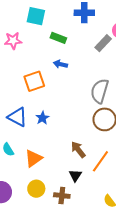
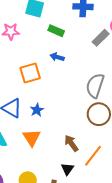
orange triangle: (33, 158) -> (32, 138), moved, turned -30

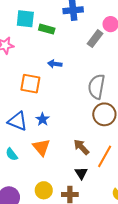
green rectangle: (56, 31) -> (47, 29), moved
orange square: (30, 73) -> (30, 84), turned 35

